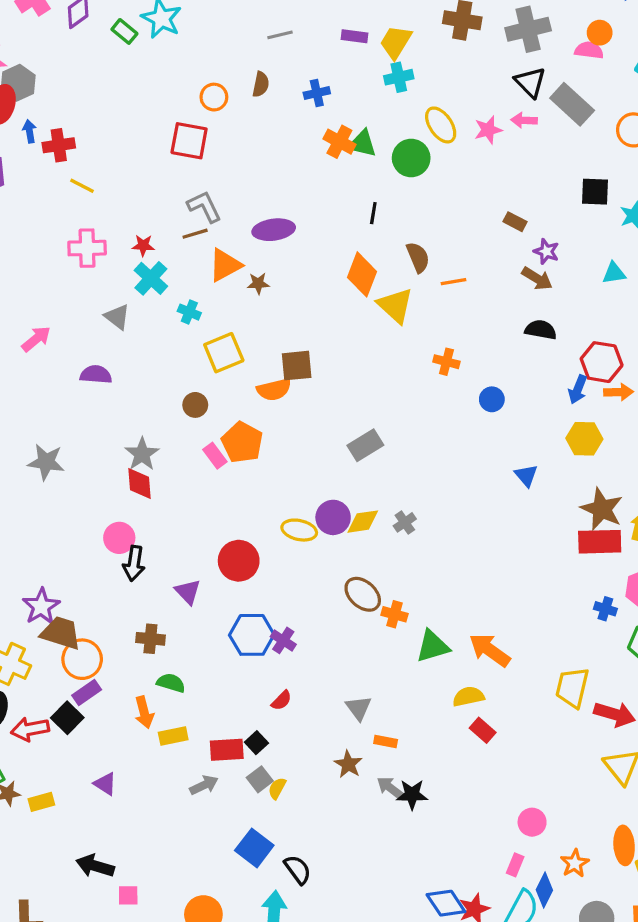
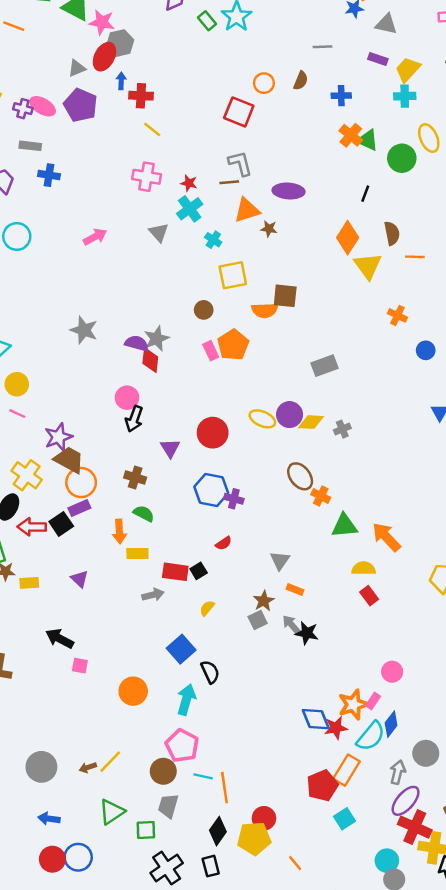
purple semicircle: (96, 375) -> (137, 343), moved
purple cross: (283, 640) -> (234, 499), turned -30
gray square: (260, 779) -> (258, 620), moved
orange star: (575, 863) -> (353, 705), moved, size x1.4

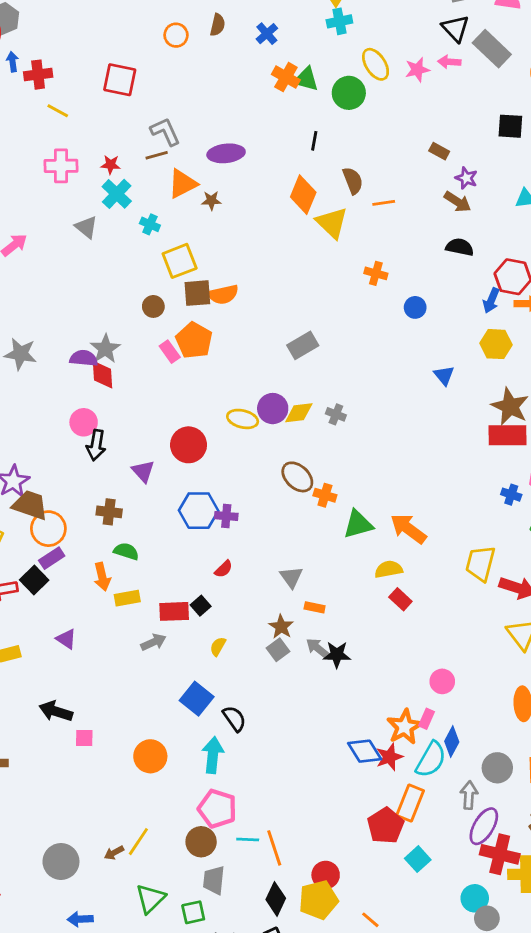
blue cross: (341, 96) -> (267, 34), turned -30
red square: (239, 112) -> (120, 80), moved
brown square: (285, 296) -> (197, 293), moved
gray cross: (342, 429) -> (336, 414), turned -35

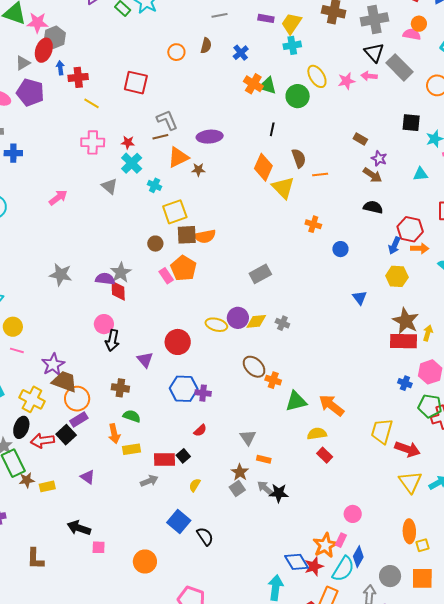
cyan arrow: (213, 755) -> (276, 588), moved

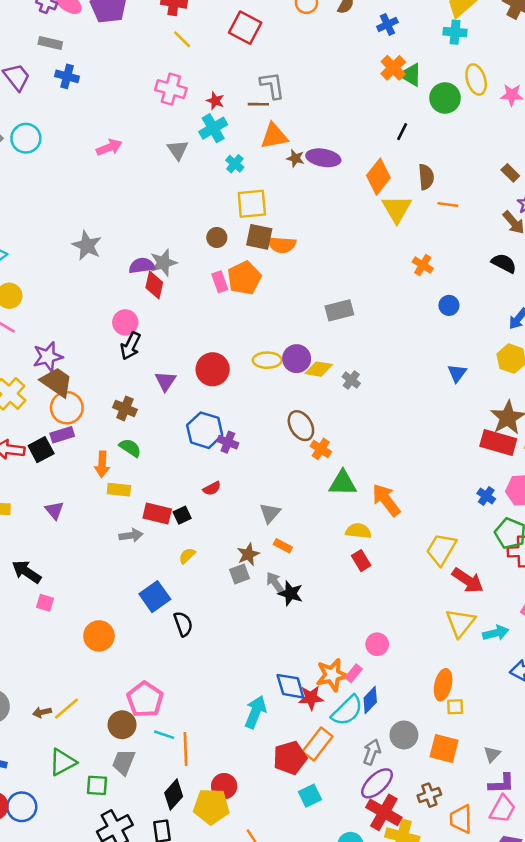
purple ellipse: (210, 137) -> (323, 158), moved
purple semicircle: (105, 279) -> (142, 266), turned -30
yellow ellipse: (216, 325) -> (267, 360), turned -30

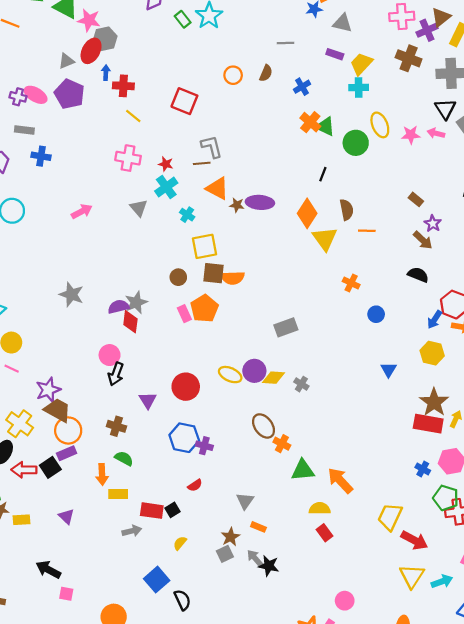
orange triangle: (274, 136) -> (217, 188), turned 45
yellow ellipse: (267, 360) -> (230, 375), turned 30

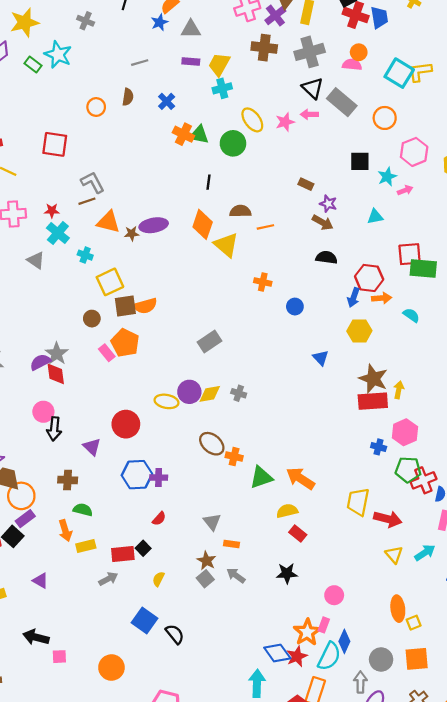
brown semicircle: (347, 210) -> (240, 211), turned -66
black star: (269, 566) -> (287, 573), moved
yellow triangle: (412, 576) -> (394, 555), size x0.7

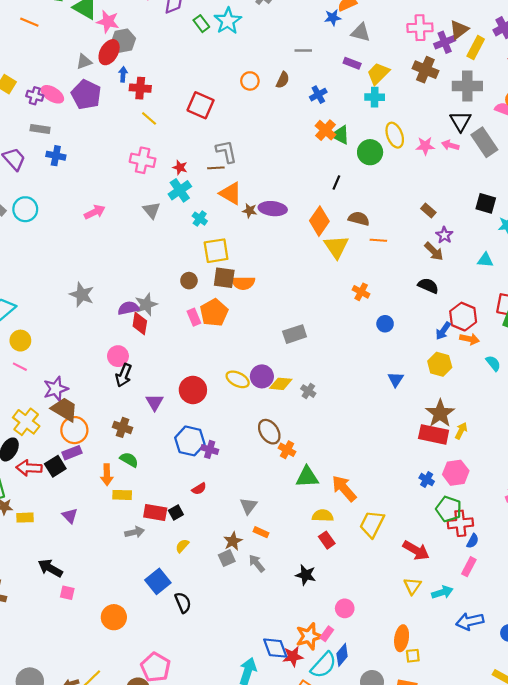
yellow trapezoid: (358, 502) -> (372, 524), moved

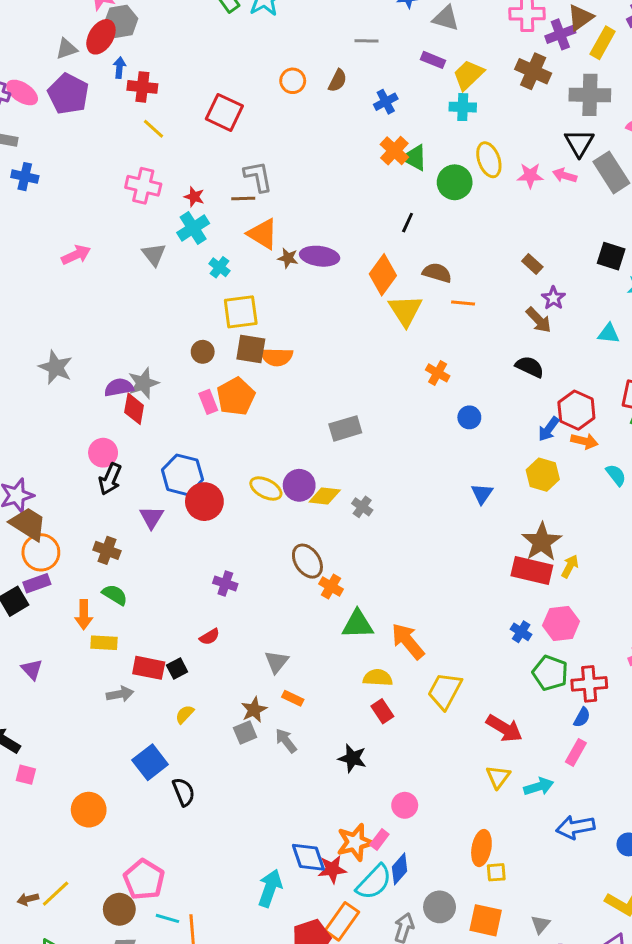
blue hexagon: (190, 441) -> (182, 475), moved
red cross: (460, 523) -> (589, 684), moved

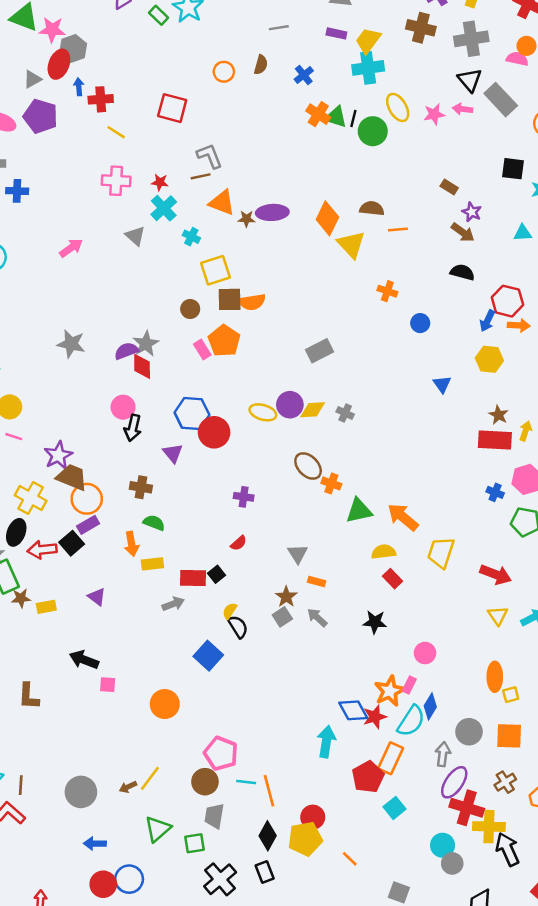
cyan cross: (463, 107) -> (368, 68), size x1.4
black line: (408, 223) -> (353, 118), moved
brown star: (542, 542) -> (498, 415), size x0.6
black semicircle: (184, 792) -> (238, 627), moved

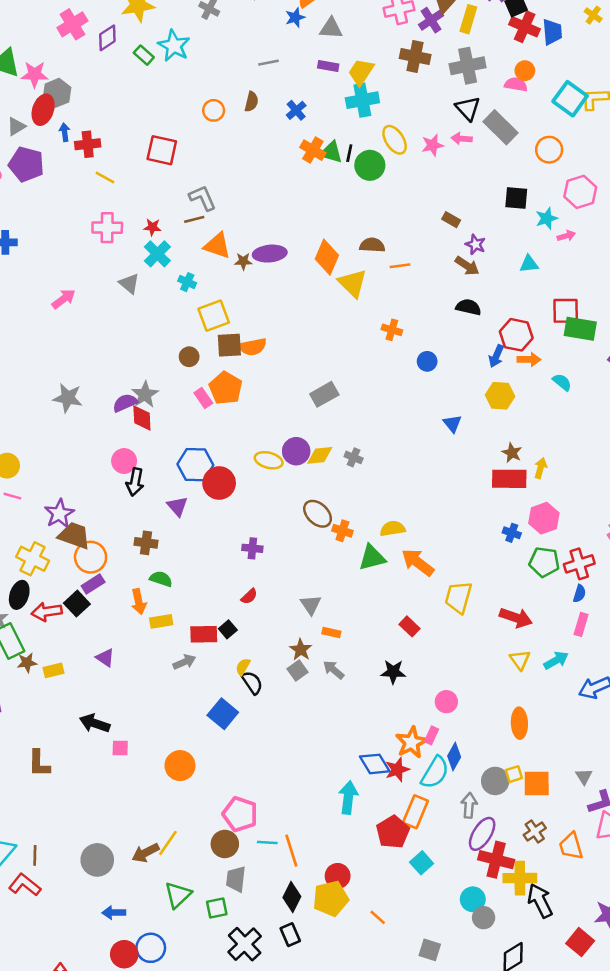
yellow semicircle: (384, 552) -> (393, 529), moved
yellow square: (511, 695) -> (514, 774), moved
brown arrow: (128, 787) -> (146, 853), size x1.5

